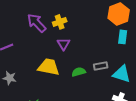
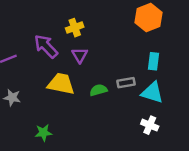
purple arrow: (37, 23) -> (46, 46), moved
cyan rectangle: (123, 37) -> (153, 61), moved

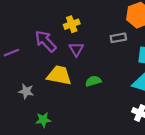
gray rectangle: (126, 83) -> (118, 38), moved
gray star: (12, 98) -> (26, 91), moved

